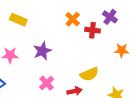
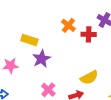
yellow rectangle: (18, 20) -> (29, 40), moved

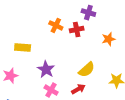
purple star: (41, 59) -> (46, 69), moved

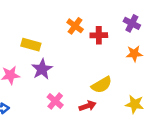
purple cross: (88, 13) -> (132, 23), moved
purple star: (46, 69) -> (42, 69), moved

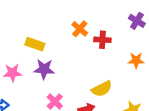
purple cross: (132, 23) -> (137, 21), moved
purple star: (42, 69) -> (44, 69), turned 30

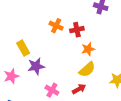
yellow rectangle: (35, 44) -> (23, 48), turned 56
orange star: (136, 60) -> (88, 49), moved

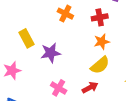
red cross: (77, 30) -> (100, 17), moved
purple star: (36, 66) -> (51, 53), moved

